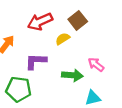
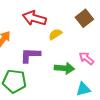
brown square: (78, 20) -> (84, 18), moved
red arrow: (40, 22) -> (34, 18), turned 40

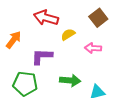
pink arrow: (86, 58) -> (93, 48), moved, turned -35
green arrow: (64, 68) -> (70, 80), moved

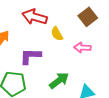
yellow semicircle: (68, 34) -> (57, 34), turned -88
green arrow: (70, 80) -> (59, 81), turned -42

